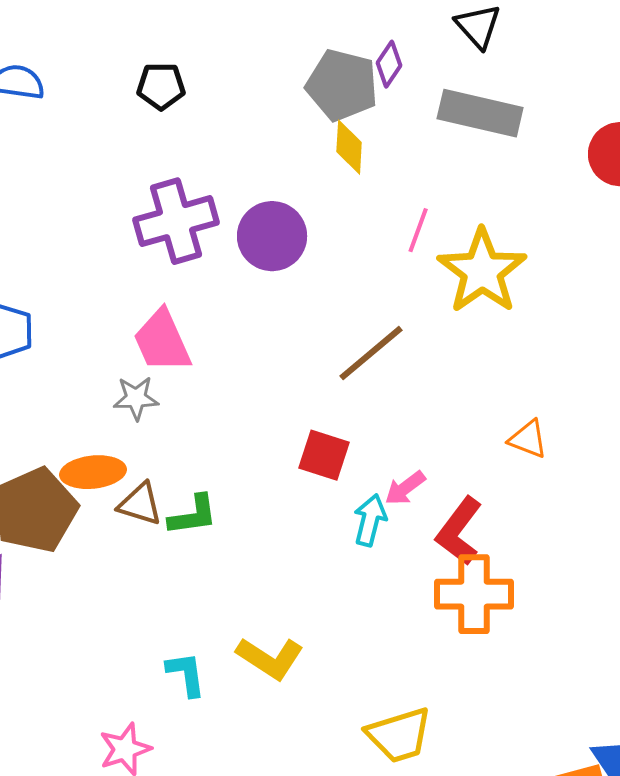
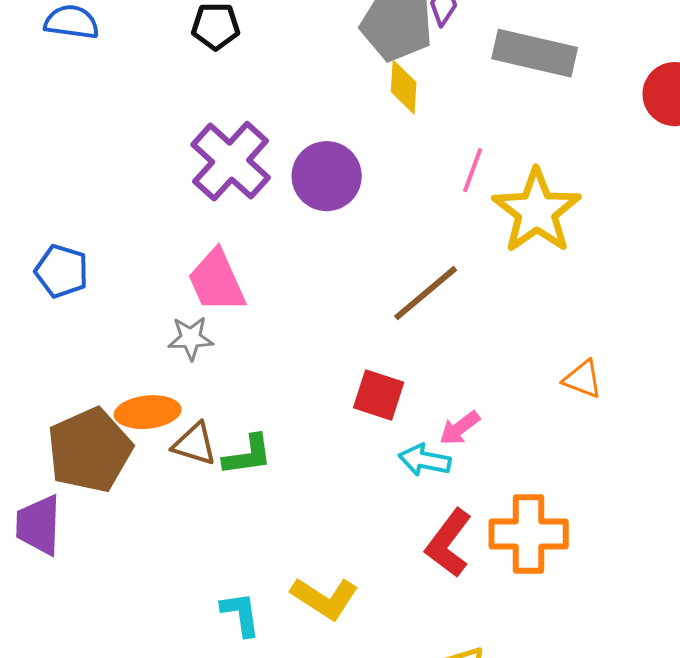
purple cross: (176, 221) -> (231, 161), turned -32
cyan arrow: (370, 520) -> (425, 460), turned -93
red L-shape: (459, 531) -> (449, 543), moved

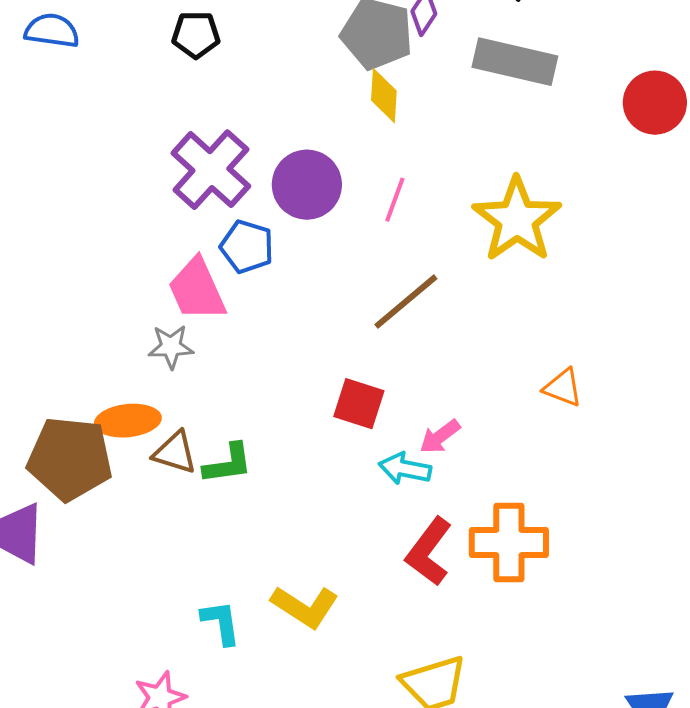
pink line: (473, 170) -> (395, 200), moved
blue pentagon: (62, 271) -> (247, 247), moved
brown pentagon: (90, 450) -> (70, 459), turned 30

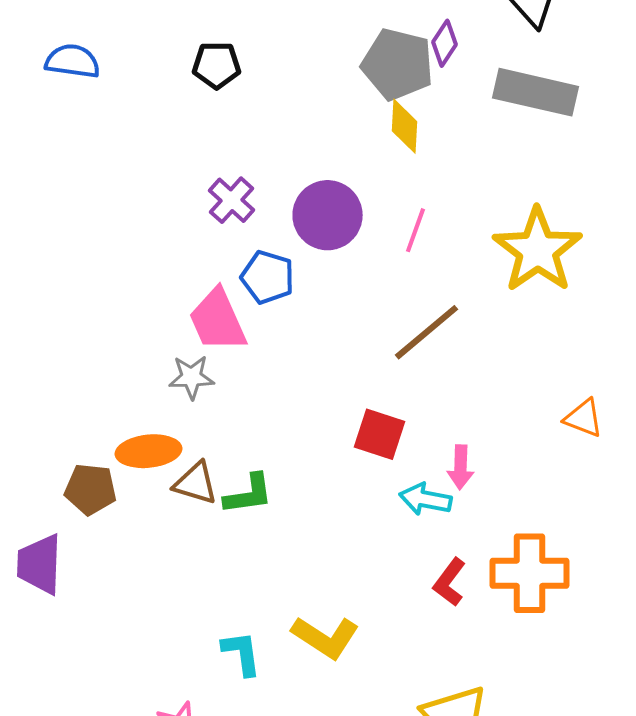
purple cross: (211, 170) -> (232, 200), size x0.6
pink arrow: (440, 437) -> (460, 467), turned -51
brown pentagon: (70, 459) -> (90, 489), size x0.6
red L-shape: (429, 552) -> (450, 582), size x0.7

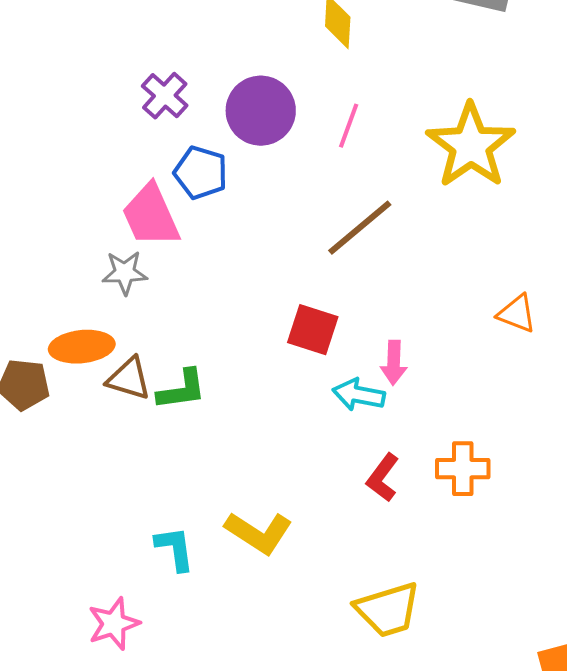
orange cross: (530, 573) -> (463, 469), size x0.7

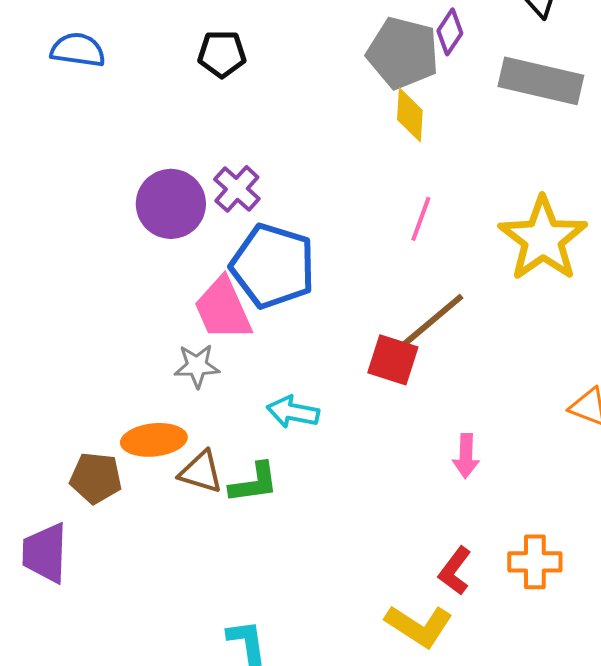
purple circle: (261, 111) -> (171, 204), moved
blue pentagon: (201, 173) -> (273, 266), size x1.6
red square: (313, 330) -> (393, 360), moved
cyan arrow: (359, 395) -> (293, 412), moved
yellow L-shape: (259, 533) -> (419, 626), moved

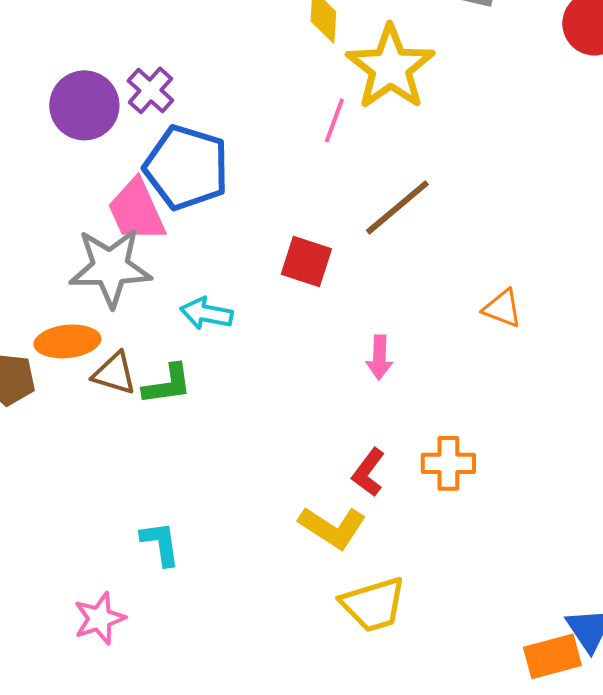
yellow star: (543, 239) -> (390, 67), moved
brown line: (432, 321) -> (397, 207), moved
gray star: (197, 366) -> (110, 267), size x1.8

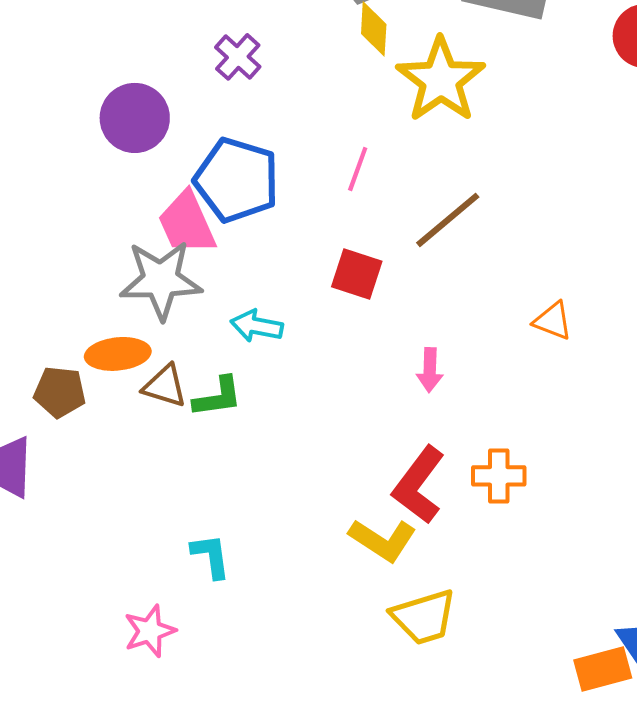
purple cross: (150, 90) -> (238, 57), moved
pink line: (334, 120) -> (358, 169), moved
red L-shape: (368, 472) -> (419, 485), size x1.6

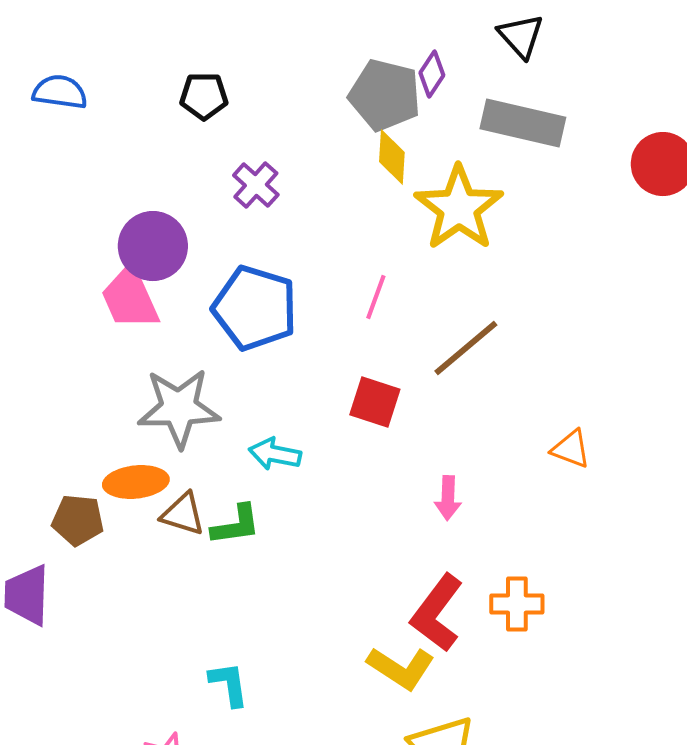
pink trapezoid: (187, 223) -> (130, 298), moved

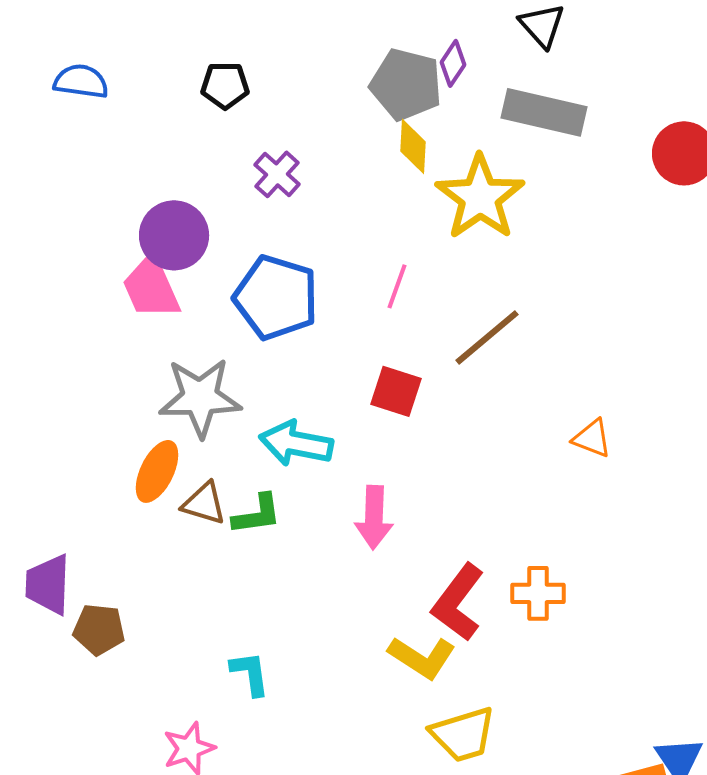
cyan arrow: (275, 454) -> (296, 443), size x1.4
orange ellipse: (136, 482) -> (157, 471), turned -58
pink arrow: (448, 498) -> (374, 517), moved, size x1.4
brown pentagon: (78, 520) -> (99, 629), moved

